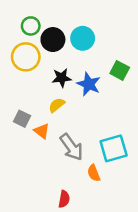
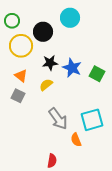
green circle: (31, 26) -> (12, 21), moved
cyan circle: (83, 38) -> (70, 18), moved
green square: (120, 70) -> (97, 74), moved
orange triangle: (42, 131) -> (21, 76), moved

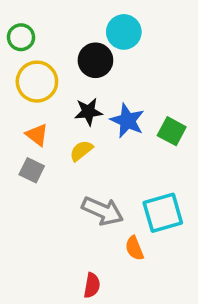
black circle: (43, 32) -> (95, 60), moved
gray arrow: (58, 119) -> (103, 211), turned -30

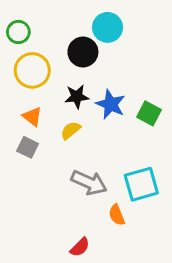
red semicircle: (92, 285) -> (80, 247), turned 35

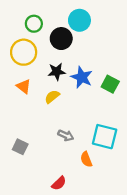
green circle: (18, 32) -> (34, 24), moved
gray square: (28, 147) -> (20, 147), moved
gray arrow: (89, 183) -> (66, 135), size x0.6
cyan square: (141, 184) -> (105, 137), turned 30

